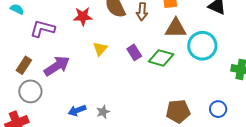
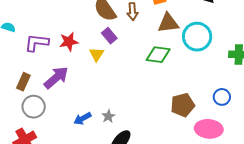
red star: (83, 16) -> (69, 42), moved
purple rectangle: (134, 52) -> (109, 36), moved

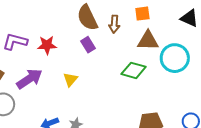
yellow triangle: (97, 54) -> (70, 79), moved

